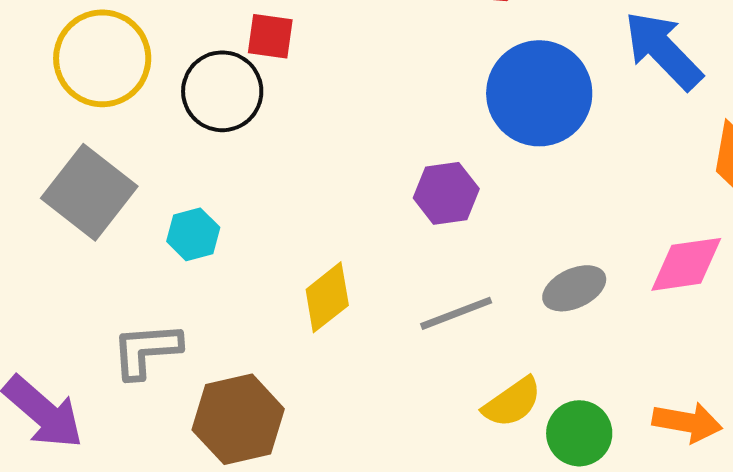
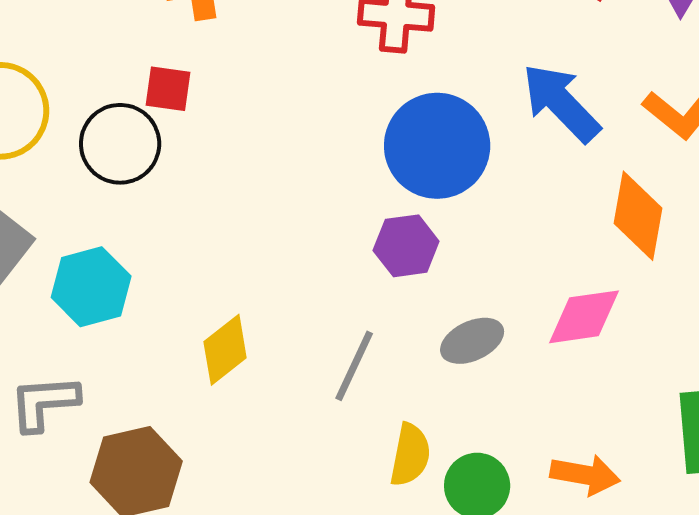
purple hexagon: (446, 193) -> (406, 246), moved
cyan hexagon: (193, 234) -> (91, 287), size x1.5
gray line: (456, 313) -> (354, 366), turned -44
yellow semicircle: (512, 402) -> (410, 455), turned -44

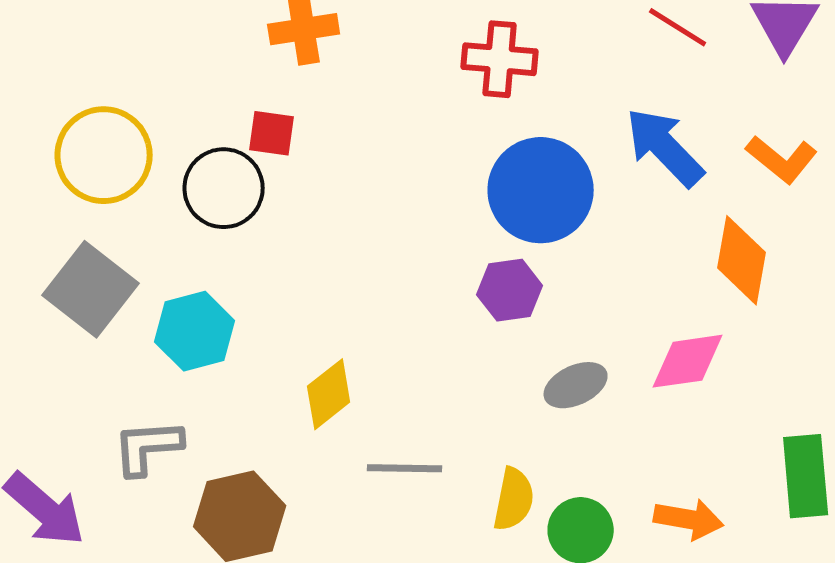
gray line: (354, 366) -> (405, 468), moved, turned 66

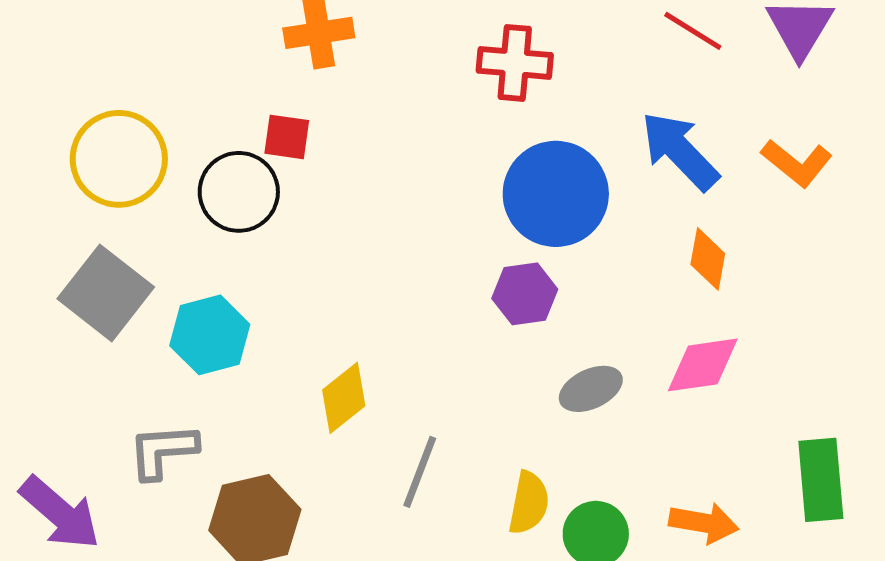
orange diamond: (742, 260) -> (708, 259), moved, size x0.7
gray line: (405, 468) -> (420, 472), turned -70

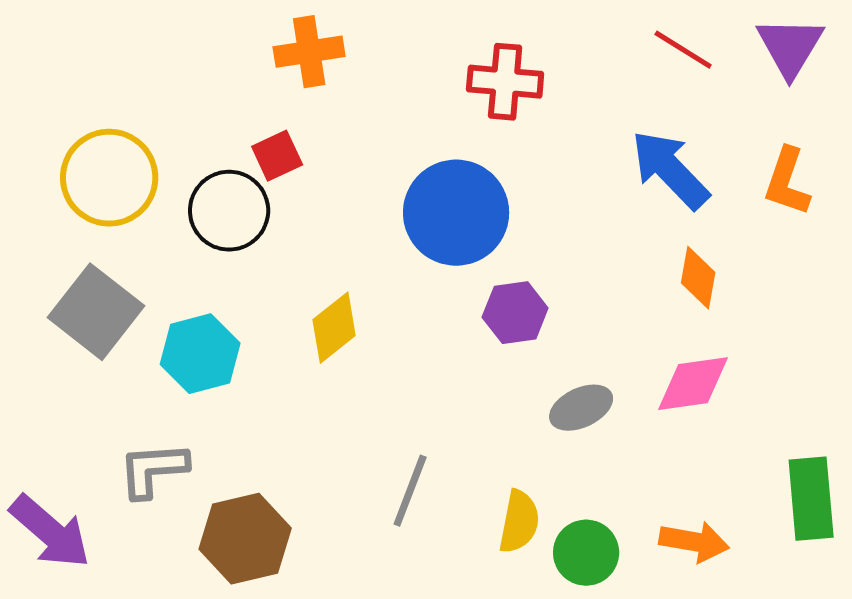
red square: (287, 137) -> (277, 156), turned -33
orange L-shape: (797, 163) -> (787, 182), turned 70
blue circle: (556, 194) -> (456, 213), moved
yellow diamond: (344, 398) -> (334, 328), moved

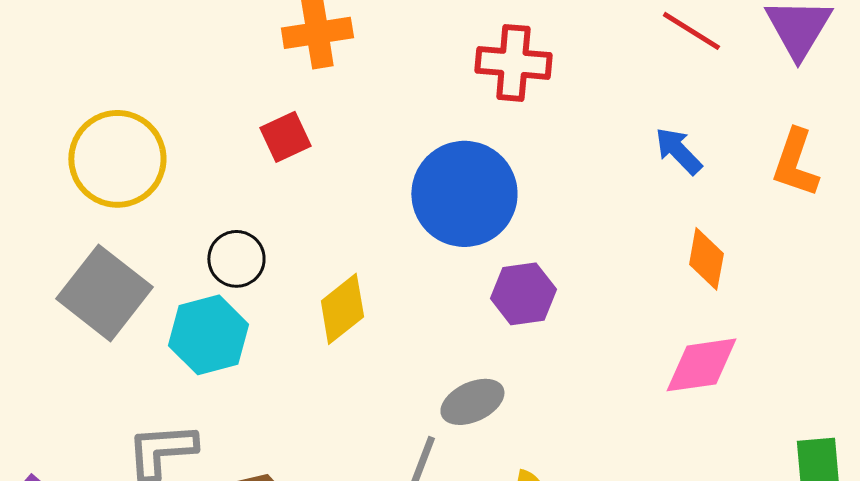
blue arrow: (670, 170) -> (678, 151), size x0.6
black circle: (229, 211) -> (236, 259), moved, size x0.7
gray ellipse: (581, 408) -> (472, 402), moved

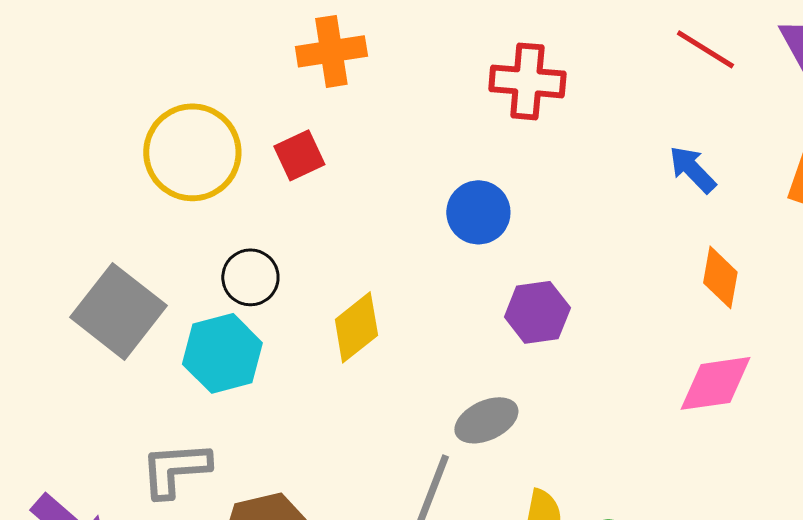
yellow circle: (117, 159) -> (192, 152), moved
blue circle: (464, 194) -> (478, 212), size x0.6

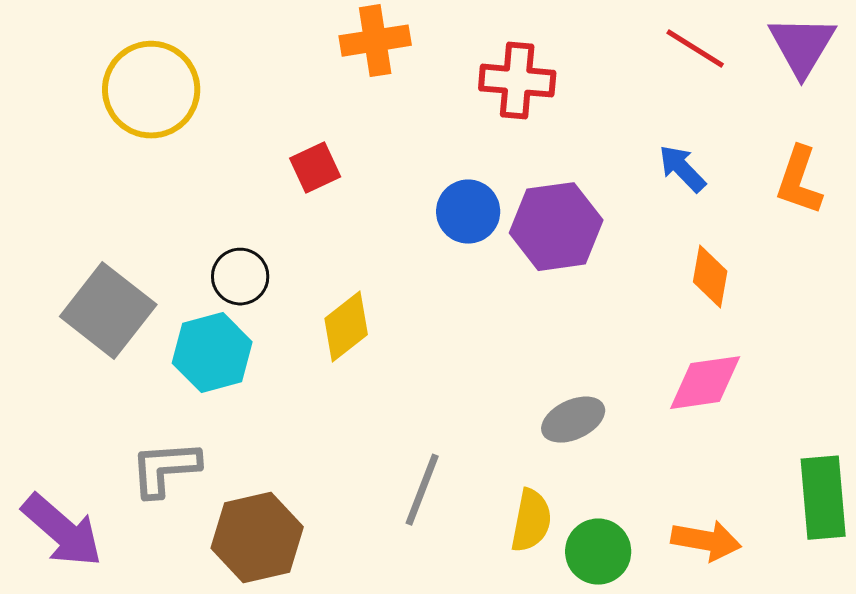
orange cross: (331, 51) -> (375, 41), moved
yellow circle: (192, 152) -> (151, 90), moved
red square: (299, 155) -> (315, 168), moved
purple hexagon: (537, 312) -> (556, 227), moved, size x1.4
gray ellipse: (486, 420) -> (573, 420), moved

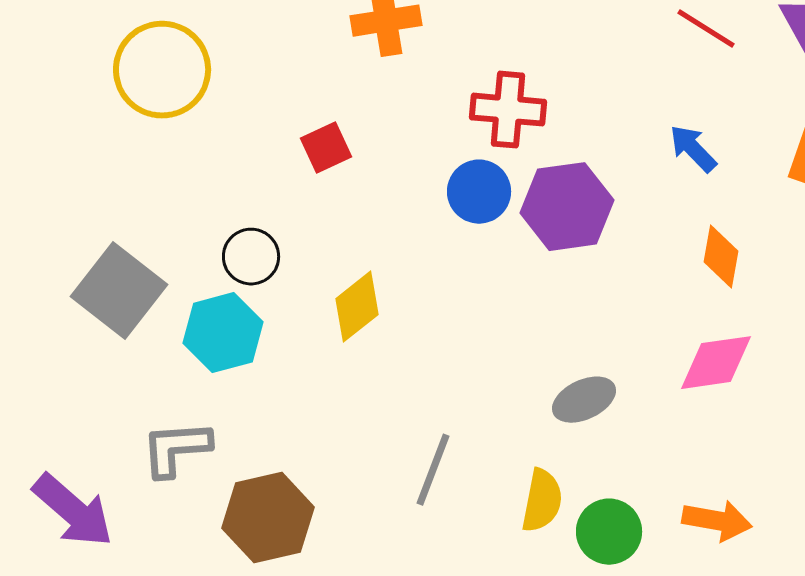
red cross: (517, 81) -> (508, 110), moved

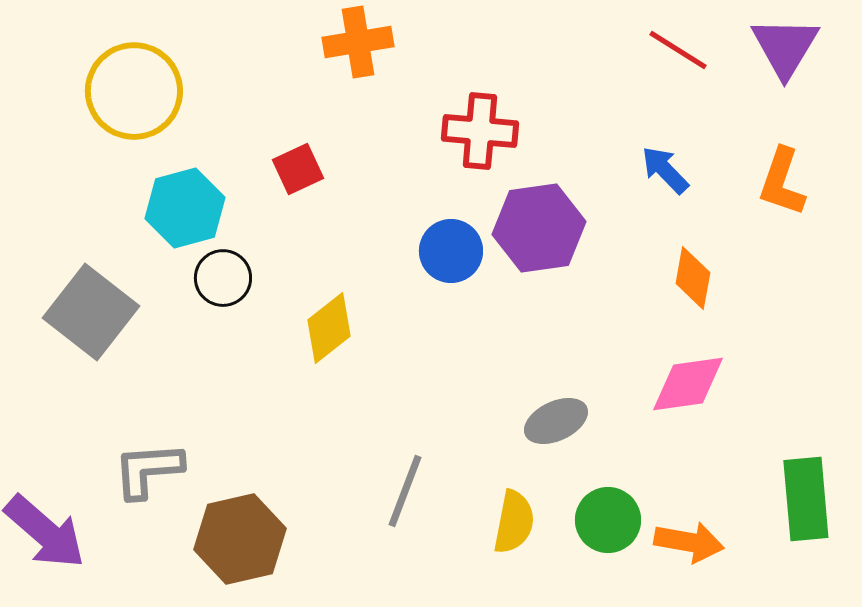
blue circle: (479, 192) -> (451, 251), moved
cyan hexagon: (223, 333) -> (185, 208), moved
green circle: (609, 532) -> (608, 520), moved

